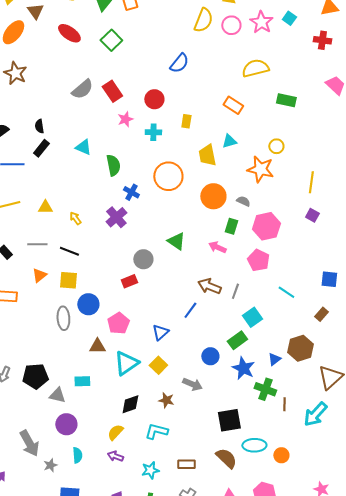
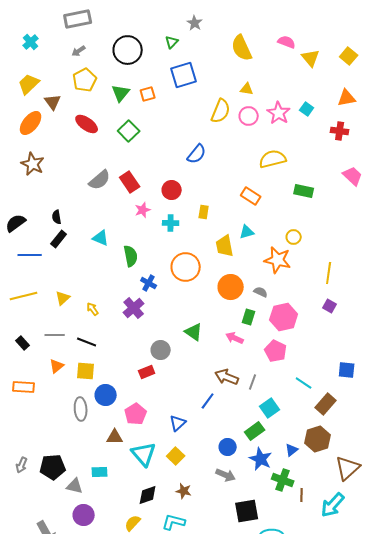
yellow triangle: (45, 207) -> (63, 298), turned -42
brown rectangle: (321, 314) -> (326, 404), moved, size x1.5
cyan triangle: (126, 363) -> (144, 454), turned -36
gray arrow: (192, 384) -> (226, 475), moved

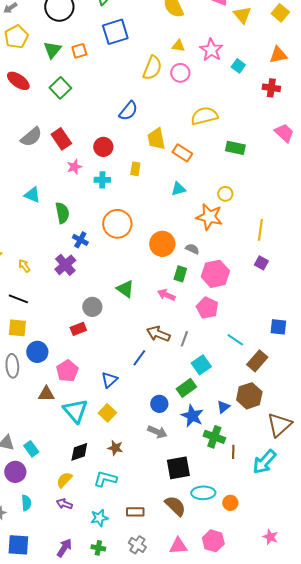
pink star: (279, 113) -> (211, 50), moved
yellow trapezoid: (225, 246) -> (156, 139), moved
cyan rectangle: (100, 472) -> (31, 449), moved, turned 56

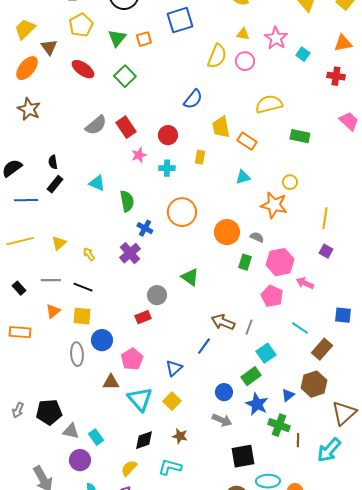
pink arrow: (166, 295) -> (305, 283), moved

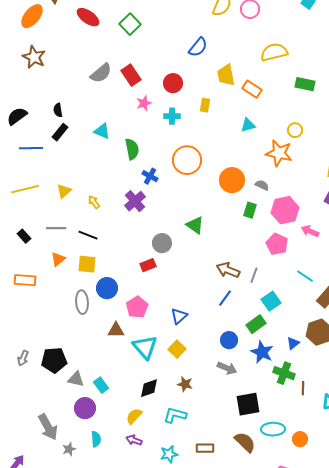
blue line: (204, 346) -> (225, 298), moved

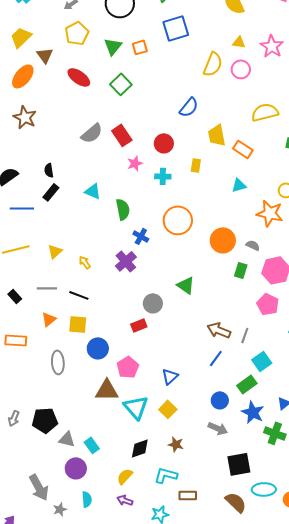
gray ellipse: (82, 302) -> (58, 362), moved
brown triangle: (116, 330) -> (107, 390), size x1.4
brown rectangle: (205, 448) -> (188, 495), moved

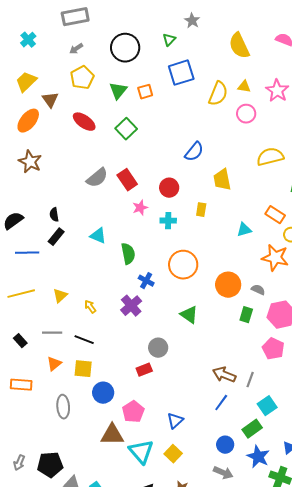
yellow semicircle: (213, 64) -> (218, 94), moved
orange rectangle: (243, 149) -> (275, 215), moved
green triangle: (186, 285) -> (189, 315), moved

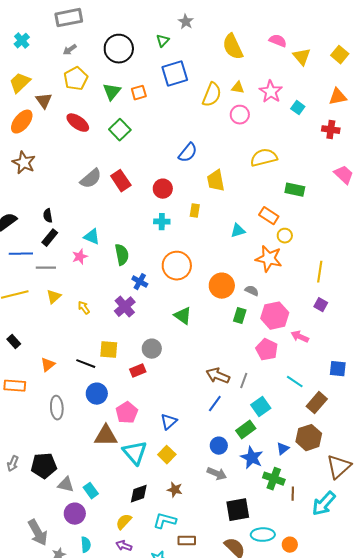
pink star: (140, 208) -> (80, 257), moved
gray line: (52, 333) -> (46, 268), moved
black line: (84, 340) -> (86, 364), moved
yellow square: (83, 369) -> (109, 350), moved

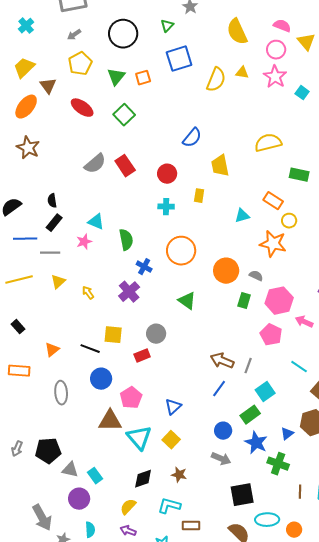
pink circle: (240, 115) -> (276, 50), moved
brown line: (293, 494) -> (300, 492), moved

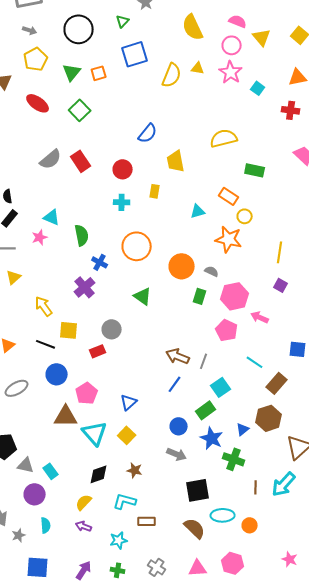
gray arrow: (74, 35) -> (30, 30), turned -128
yellow arrow: (88, 293) -> (44, 306), moved, size x1.5
gray ellipse: (61, 393) -> (17, 388), turned 65

